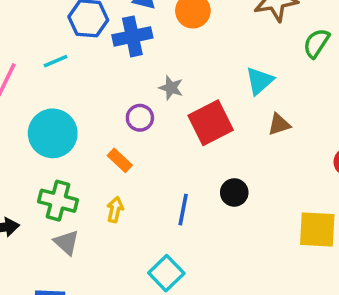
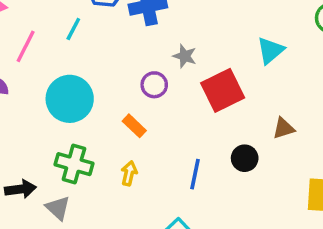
cyan line: (56, 61) -> (73, 29), turned -40
brown triangle: (279, 124) -> (284, 128), moved
gray triangle: (66, 242) -> (58, 208), moved

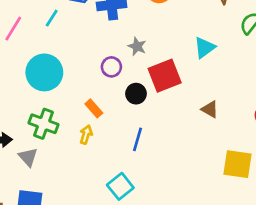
orange rectangle: (134, 126) -> (94, 108), moved
brown triangle: (284, 128) -> (210, 109), turned 42
black circle: (245, 158) -> (136, 94), moved

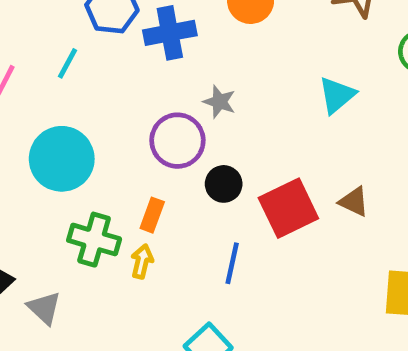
purple circle: (111, 67) -> (177, 141), size x1.5
red square: (165, 76) -> (288, 208), moved
orange rectangle: (94, 108) -> (152, 215), turned 66
green cross: (44, 124) -> (94, 240), moved

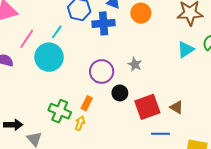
cyan triangle: (337, 95) -> (186, 50), moved
gray star: (219, 102) -> (135, 64), moved
cyan circle: (62, 159) -> (49, 57), moved
blue line: (232, 263) -> (161, 134), moved, turned 72

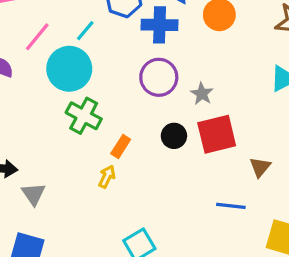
purple circle: (102, 71) -> (159, 77), moved
red square: (147, 107) -> (217, 134), moved
brown triangle: (177, 107) -> (260, 167), turned 32
green cross: (60, 111) -> (84, 116), moved

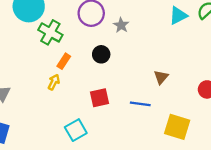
green cross: (84, 116) -> (50, 32), moved
red square: (217, 134) -> (99, 98), moved, size x0.7

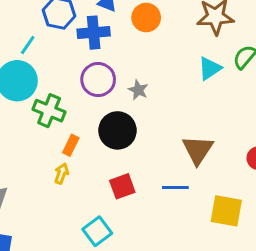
black circle: (101, 54) -> (117, 130), size x1.6
brown triangle: (161, 77) -> (198, 150), size x1.6

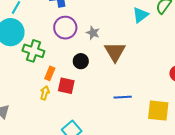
black circle: (117, 130) -> (81, 61), size x0.6
brown triangle: (198, 150) -> (115, 52), moved
red square: (122, 186) -> (66, 86), moved, turned 36

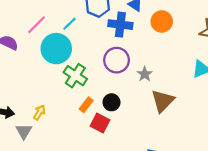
black circle: (81, 61) -> (112, 102), moved
yellow arrow: (45, 93) -> (39, 113), moved

